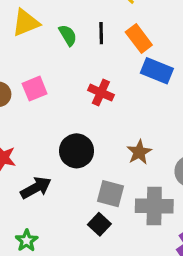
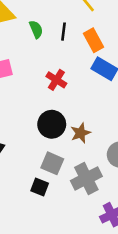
black circle: (77, 151) -> (52, 124), moved
gray cross: (154, 206) -> (86, 179), turned -36
black square: (99, 224) -> (40, 187), turned -30

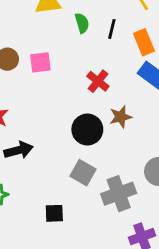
brown star: (81, 133) -> (121, 117), moved
black square: (40, 187) -> (54, 213), moved, turned -30

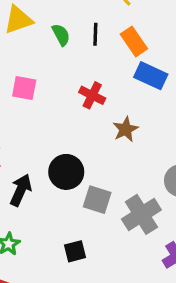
pink square: (40, 62) -> (24, 88), turned 30
black circle: (87, 130) -> (66, 172), moved
black arrow: (19, 150) -> (21, 190), turned -40

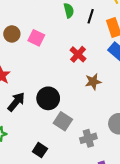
gray cross: (141, 214) -> (88, 138), size x0.7
black square: (75, 251) -> (40, 150), turned 32

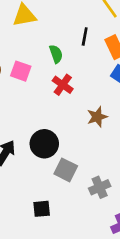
green semicircle: (69, 11) -> (56, 54), moved
red cross: (78, 54) -> (63, 85), moved
black square: (40, 150) -> (42, 209), turned -32

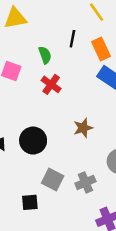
brown star: (97, 117) -> (83, 128), moved
gray square: (66, 170) -> (53, 179), moved

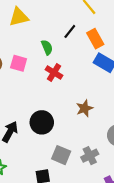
black line: (72, 39) -> (70, 31), turned 32

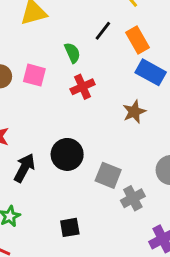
red cross: (54, 73) -> (83, 87), turned 35
brown star: (84, 108) -> (134, 112), moved
gray square: (61, 155) -> (108, 175), moved

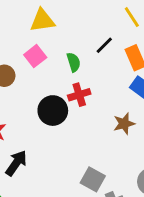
pink square: (34, 75) -> (35, 56), moved, turned 30
black circle: (67, 154) -> (53, 111), moved

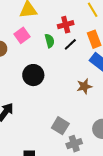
black line: (104, 45) -> (70, 44), moved
red cross: (79, 95) -> (66, 25), moved

